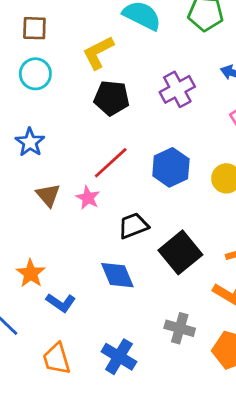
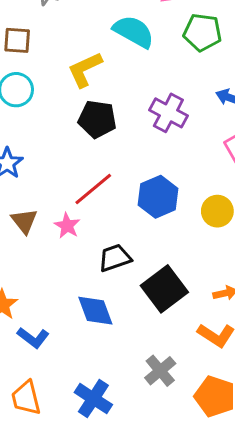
purple cross: (177, 89) -> (168, 113), turned -36
gray cross: (180, 328) -> (160, 371), turned 32

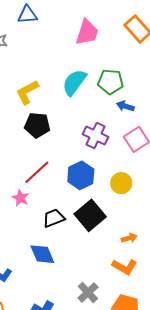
cyan semicircle: (134, 32) -> (74, 82), moved, turned -80
green pentagon: (202, 32) -> (111, 82), moved
purple cross: (168, 113) -> (96, 136), moved
black square: (164, 289) -> (90, 215), moved

